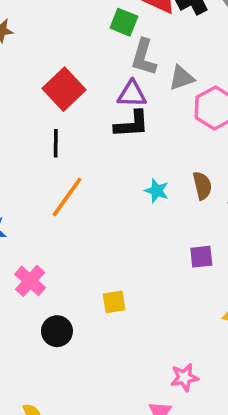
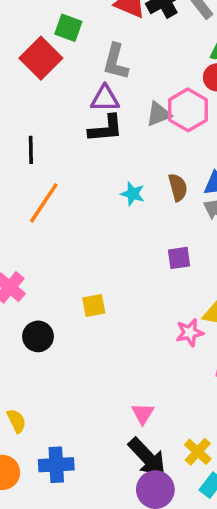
green square: (124, 22) -> (68, 28), moved
gray triangle: (182, 78) -> (159, 114), moved
red square: (64, 89) -> (41, 58), moved
pink star: (184, 377) -> (190, 333), moved

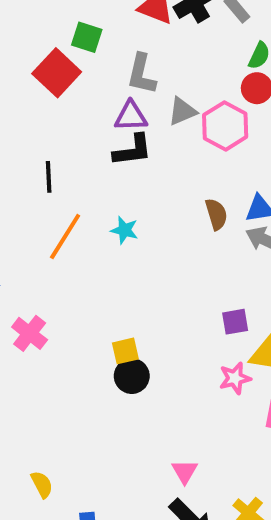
gray triangle: (159, 114) -> (182, 111), moved
cyan star: (133, 194) -> (124, 230), moved
purple square: (179, 258) -> (235, 322), moved
black circle: (38, 336) -> (132, 376), moved

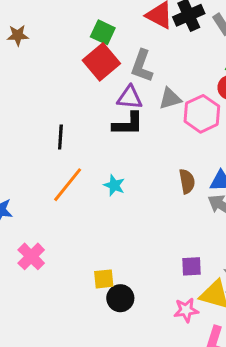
red square: (57, 73) -> (101, 62), moved
black circle: (132, 376) -> (120, 298), moved

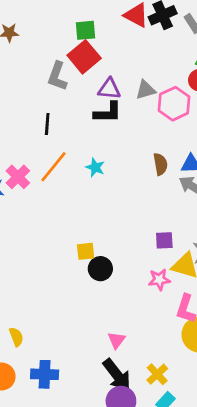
green square: (103, 32) -> (86, 30), turned -30
gray L-shape: (142, 66) -> (57, 76), moved
pink cross: (31, 256) -> (18, 177), moved

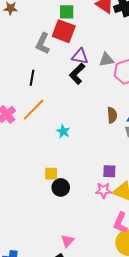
red square: (84, 57) -> (64, 31), turned -35
black L-shape: (108, 113) -> (77, 74), turned 130
cyan star: (95, 167) -> (63, 131), moved
pink star: (159, 280) -> (103, 190), moved

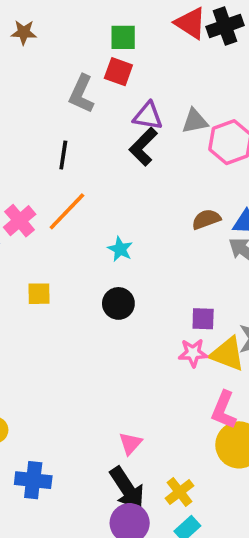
red square: (64, 31) -> (118, 72), size x0.7
brown semicircle: (112, 115) -> (206, 219), turned -105
yellow square: (51, 174) -> (39, 294), moved
black circle: (61, 187) -> (118, 303), moved

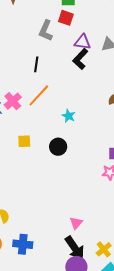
black circle: (118, 303) -> (58, 147), moved

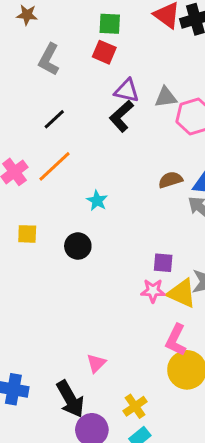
gray L-shape: (46, 31) -> (49, 59), moved
black line: (36, 64) -> (54, 119), turned 35
black arrow: (75, 248) -> (70, 399), moved

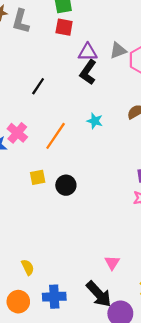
gray L-shape: (49, 59) -> (21, 21), moved
orange line: (55, 166) -> (56, 136), moved
cyan star: (97, 201) -> (95, 121), moved
black circle: (78, 246) -> (66, 185), moved

